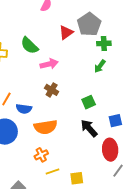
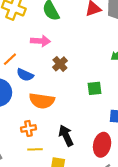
pink arrow: (49, 64) -> (40, 41), moved
black arrow: (89, 128) -> (66, 136), moved

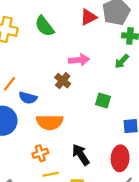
pink arrow: (40, 41) -> (79, 60), moved
green square: (95, 88) -> (103, 100), turned 32

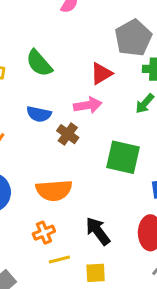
red triangle: (88, 17) -> (101, 74), moved
blue semicircle: (28, 98) -> (39, 114), moved
green square: (103, 100) -> (123, 157), size x1.6

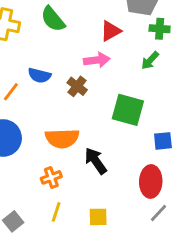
blue semicircle: (39, 114) -> (39, 75), moved
black arrow: (98, 231) -> (96, 161), moved
yellow line: (59, 259) -> (56, 212), moved, turned -60

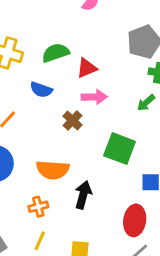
green semicircle: (53, 19) -> (56, 53), turned 104
red triangle: (111, 31) -> (87, 68), moved
blue semicircle: (39, 75) -> (41, 90), moved
black arrow: (96, 161) -> (83, 195), turned 44

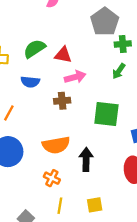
red triangle: (87, 68) -> (63, 55), turned 48
brown cross: (72, 121) -> (62, 101), turned -35
orange cross: (38, 207) -> (52, 178), turned -35

